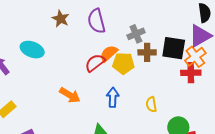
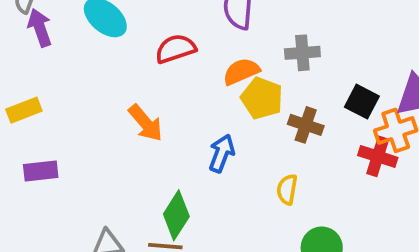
black square: (174, 48) -> (362, 102), size x0.7
brown cross: (147, 52) -> (306, 125), moved
red semicircle: (95, 63) -> (175, 49), moved

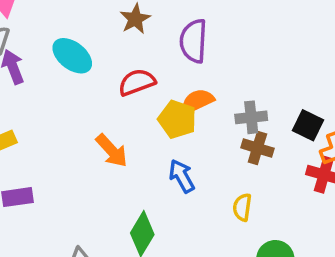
gray cross: (302, 53) -> (251, 117), moved
yellow pentagon: (262, 98) -> (177, 119), moved
blue arrow: (222, 153) -> (182, 176), turned -48

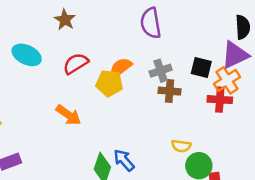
purple semicircle: (193, 41) -> (151, 23), moved
blue arrow: (182, 176) -> (124, 160), moved
yellow semicircle: (242, 207) -> (181, 146), moved, turned -78

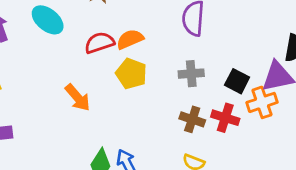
orange semicircle: (121, 68) -> (130, 39), moved
brown cross: (170, 91) -> (192, 119), moved
red cross: (220, 100) -> (225, 118), moved

